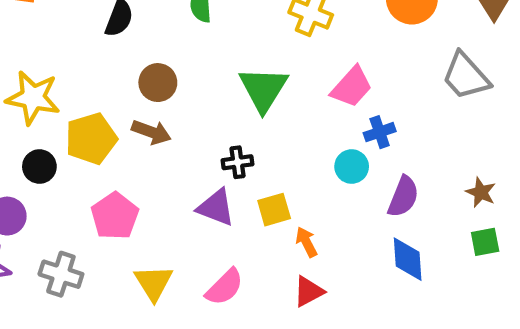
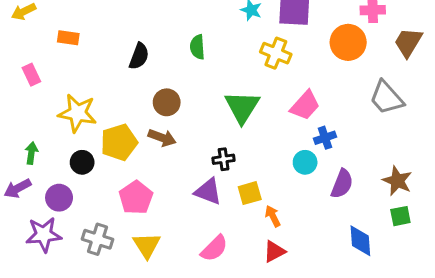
brown star: (481, 192) -> (397, 181), size x1.4
blue diamond: (408, 259) -> (360, 241), moved
yellow triangle: (154, 283) -> (147, 245), moved

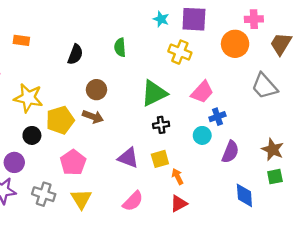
green triangle: (242, 107) -> (154, 93), turned 32
black cross: (224, 159) -> (161, 125), moved

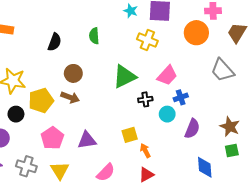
black cross: (161, 125) -> (145, 99), moved
purple triangle: (128, 158) -> (87, 140), moved, turned -30

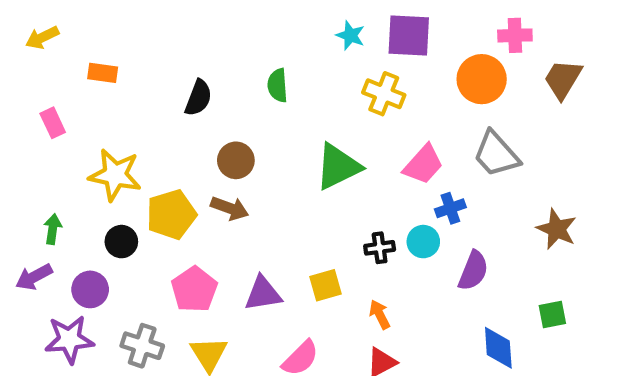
gray trapezoid: (222, 70) -> (496, 154), moved
black cross: (145, 99) -> (380, 248), moved
brown star: (230, 127) -> (557, 229), moved
yellow square: (130, 135) -> (325, 285), moved

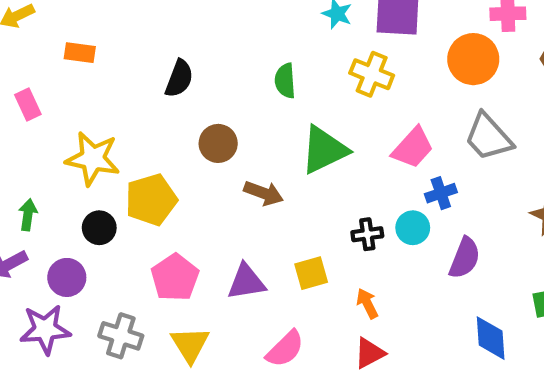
green semicircle: (278, 85) -> (285, 81), moved
brown arrow: (230, 208) -> (264, 193), moved

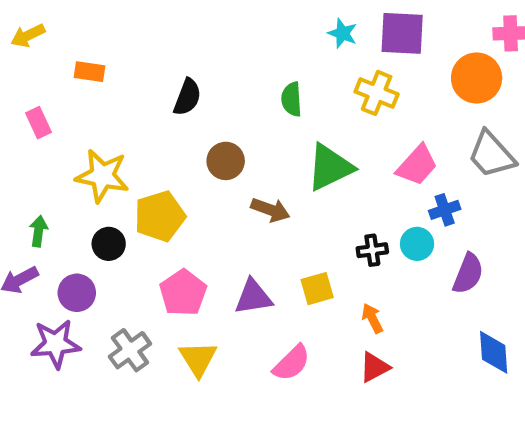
gray cross: (121, 336) -> (130, 350), turned 36

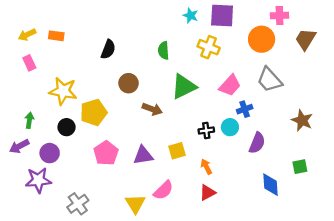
yellow arrow: (28, 35) -> (27, 35), moved
gray cross: (130, 350) -> (78, 204), moved
yellow triangle: (198, 359) -> (135, 204), moved

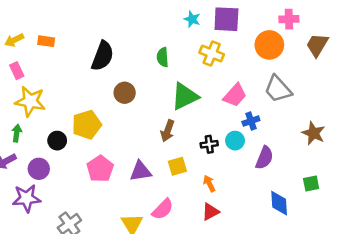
black semicircle: (108, 49) -> (103, 56), size x1.4
yellow star: (63, 91) -> (30, 101), moved
brown arrow: (152, 109) -> (168, 131), moved, turned 90

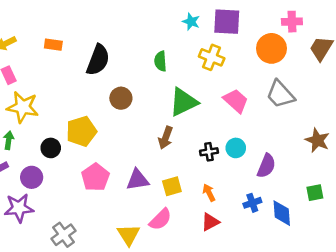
orange rectangle: (46, 41) -> (53, 45), moved
pink trapezoid: (235, 95) -> (236, 101), turned -90
blue cross: (251, 121) -> (252, 203), moved
yellow square: (177, 166) -> (172, 186), moved

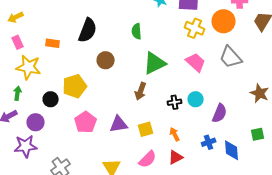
orange rectangle: (53, 45) -> (53, 43), moved
yellow cross: (212, 57) -> (195, 28), moved
pink semicircle: (160, 219) -> (148, 159), moved

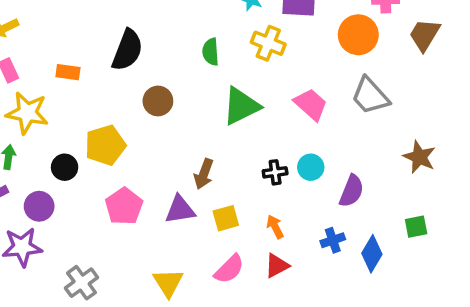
yellow cross: (195, 28) -> (268, 43), moved
brown arrow: (141, 91) -> (204, 174), moved
blue diamond: (232, 150) -> (372, 254), turned 35

